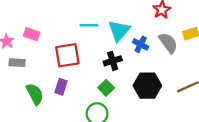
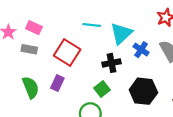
red square: (67, 55) -> (67, 52), turned 35
gray rectangle: (17, 63) -> (29, 49), moved

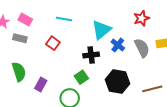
cyan line: (92, 25) -> (64, 19), moved
red square: (67, 52) -> (53, 43), size x0.6
purple rectangle: (57, 83) -> (41, 85), moved

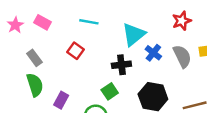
gray rectangle: (20, 38) -> (34, 58), moved, turned 40

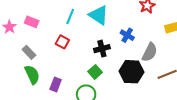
cyan line: (89, 22) -> (70, 16), turned -70
cyan triangle: (134, 35) -> (99, 15), moved, turned -40
gray semicircle: (182, 56) -> (150, 52), moved, turned 60

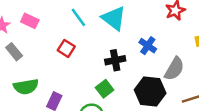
cyan line: (70, 16) -> (78, 17), turned -63
gray rectangle: (29, 52) -> (14, 52), moved
green semicircle: (32, 75) -> (26, 87), turned 102

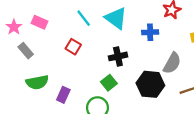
blue cross: (148, 46) -> (150, 32), moved, turned -35

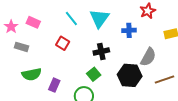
cyan triangle: (116, 18) -> (99, 18), turned 30
gray rectangle: (26, 51) -> (21, 47), turned -32

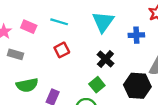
cyan line: (71, 19) -> (59, 22), moved, turned -35
red square: (63, 43) -> (62, 50), turned 32
black cross: (101, 51) -> (105, 59), turned -35

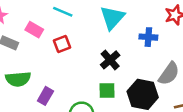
pink rectangle: (29, 27) -> (34, 30), moved
green square: (97, 85) -> (107, 91), moved, turned 32

